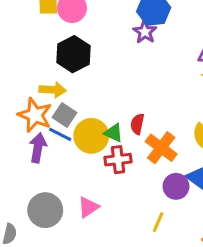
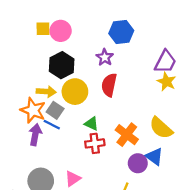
purple star: (145, 32) -> (105, 57), moved
red semicircle: (137, 124) -> (109, 85), moved, size x1.5
yellow circle: (91, 136) -> (75, 92), moved

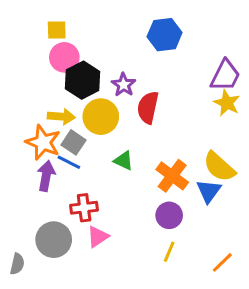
pink circle: (61, 31) -> (64, 57), moved
purple star: (105, 57) -> (124, 85), moved
red cross: (95, 143) -> (84, 208), moved
blue triangle: (154, 157) -> (209, 191), moved, turned 30
purple circle: (138, 163) -> (169, 215), moved

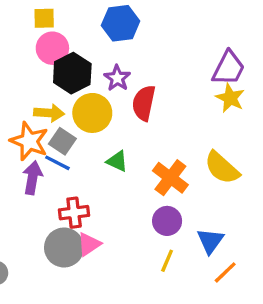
blue hexagon: (165, 35) -> (121, 23), moved
blue triangle: (209, 191) -> (210, 241), moved
gray circle: (54, 240) -> (64, 248), moved

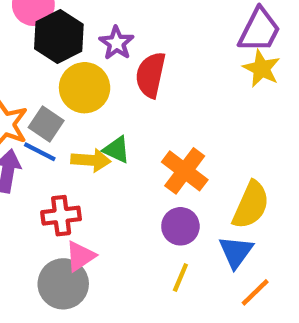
yellow arrow: (49, 113) -> (91, 160), moved
yellow semicircle: (222, 168) -> (251, 205), moved, turned -108
gray circle: (64, 248) -> (63, 284), moved

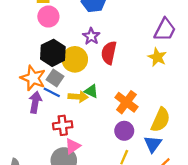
black hexagon: (59, 37) -> (53, 53), moved
yellow star: (261, 69) -> (157, 57), moved

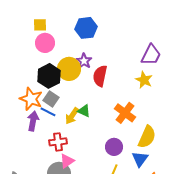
yellow circle: (75, 59) -> (69, 69), moved
yellow arrow: (78, 97) -> (72, 116), turned 120
orange cross: (126, 102) -> (125, 113), moved

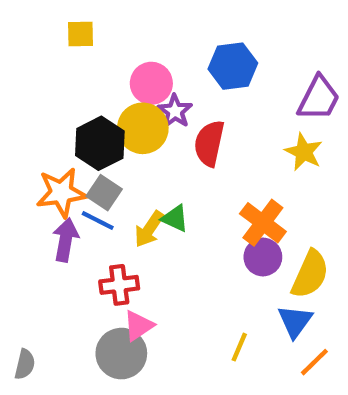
blue hexagon: (86, 28) -> (233, 66), moved
pink circle: (45, 43) -> (151, 83), moved
orange star: (31, 99) -> (61, 193), turned -30
purple circle: (114, 147) -> (263, 257), moved

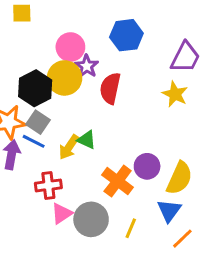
orange cross: (263, 223) -> (118, 181), moved
gray circle: (121, 354) -> (91, 219), moved

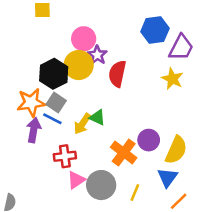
blue hexagon: (126, 35) -> (155, 30), moved

